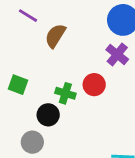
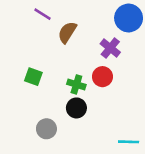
purple cross: (117, 54) -> (110, 48), moved
black circle: (48, 115) -> (76, 108), moved

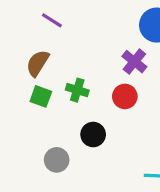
brown semicircle: (67, 32) -> (38, 63), moved
green cross: (76, 84) -> (77, 90), moved

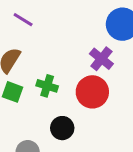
red circle: (125, 96) -> (92, 92), size x1.4

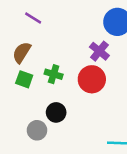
black circle: (62, 128) -> (56, 112), moved

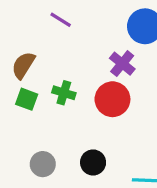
purple line: (33, 18) -> (61, 20), moved
black circle: (56, 112) -> (93, 162), moved

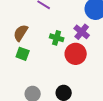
green cross: (64, 93) -> (57, 38), moved

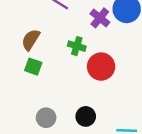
purple cross: (82, 32) -> (100, 18), moved

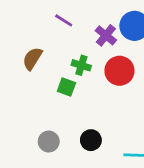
green square: (33, 67) -> (66, 87), moved
red circle: (101, 67) -> (119, 71), moved

